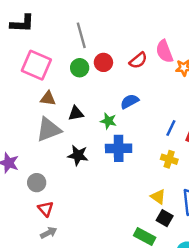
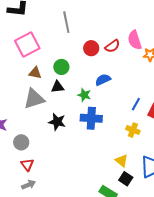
red circle: (103, 62) -> (91, 48), moved
pink square: (36, 65) -> (27, 45), turned 35
green circle: (80, 68) -> (61, 67), moved

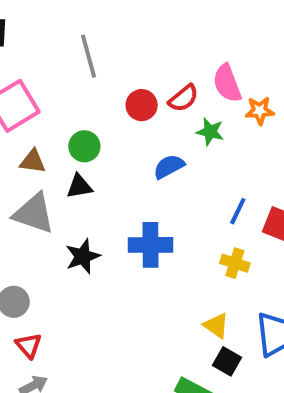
green star: (84, 95) -> (210, 132), moved
gray triangle: (34, 99) -> (34, 213), turned 40
black star: (57, 122) -> (83, 256), turned -30

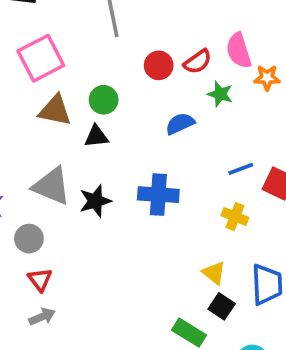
brown triangle: (33, 161) -> (55, 111), size x1.4
blue line: (238, 211) -> (241, 169), turned 40
gray triangle: (34, 213) -> (52, 186), moved

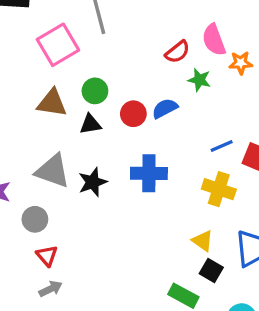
pink square: (41, 58) -> (58, 45), moved
red circle: (159, 65) -> (133, 114), moved
yellow cross: (235, 217) -> (219, 189), size x1.4

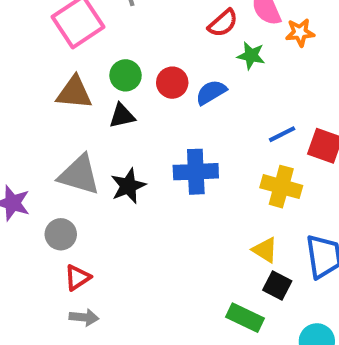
red circle: (133, 114) -> (172, 83), moved
red triangle: (47, 256) -> (77, 278), turned 40
gray arrow: (51, 289) -> (84, 317), turned 35

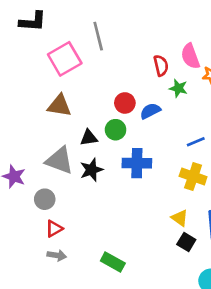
red semicircle: (223, 23) -> (161, 66), turned -65
green circle: (126, 75) -> (116, 130), moved
black triangle: (122, 116) -> (89, 138), moved
green rectangle: (245, 318) -> (113, 262), moved

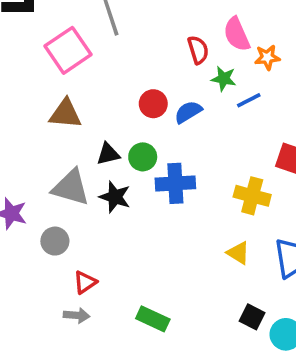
green circle: (116, 130) -> (143, 157), moved
blue line: (196, 142) -> (249, 100), moved
black star: (91, 170) -> (115, 197), turned -30
red triangle: (54, 229) -> (85, 282), moved
black square: (186, 242) -> (252, 317), moved

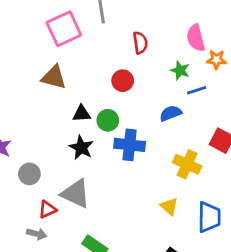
red semicircle: (198, 50) -> (140, 43), moved
blue semicircle: (188, 112) -> (171, 113), moved
gray triangle: (71, 187) -> (76, 194), moved

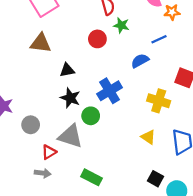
green star: (180, 70) -> (121, 25), moved
green circle: (108, 120) -> (91, 116), moved
blue cross: (130, 145) -> (110, 91), turned -30

